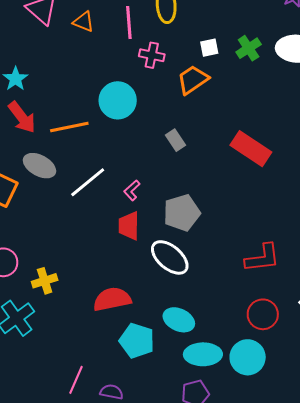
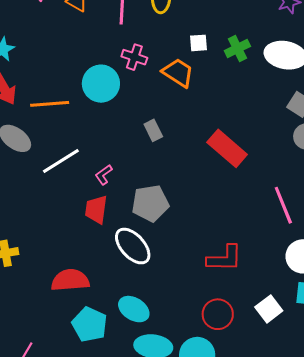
pink cross: (152, 55) -> (134, 57), moved
orange trapezoid: (193, 80) -> (178, 73), turned 60

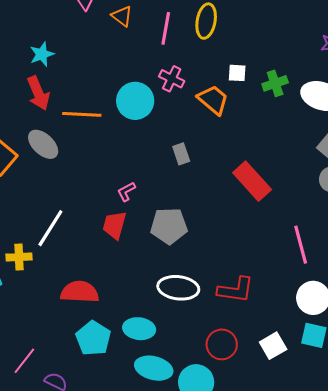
white line: (61, 161) -> (50, 228), moved, turned -33
white ellipse: (133, 246) -> (178, 288), moved, turned -48
cyan ellipse: (134, 309) -> (139, 329), turned -32

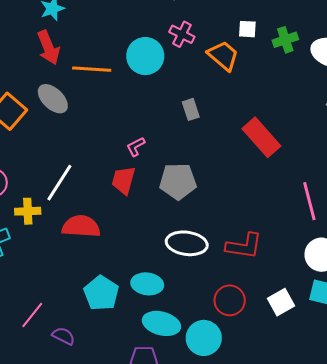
red semicircle: (80, 292) -> (81, 226), moved

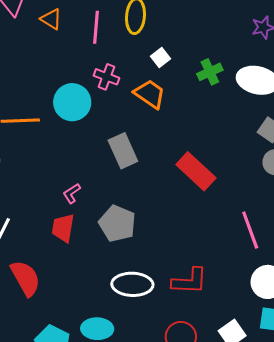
white square: (247, 29) -> (160, 57), moved, turned -36
gray rectangle: (191, 109) -> (123, 151), size x1.6
gray pentagon: (178, 181) -> (117, 224), turned 30
red semicircle: (81, 226) -> (26, 278), turned 63

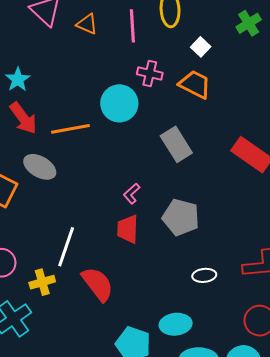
green cross: (210, 72) -> (249, 23), moved
white ellipse: (132, 284) -> (204, 275), size x0.6

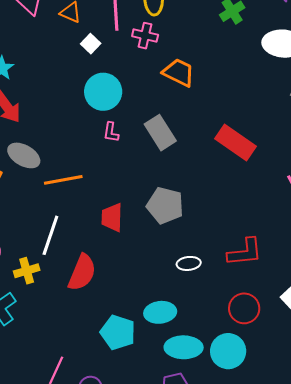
white square: (201, 47) -> (91, 44), moved
pink cross: (150, 74) -> (145, 36), moved
orange line: (70, 129) -> (63, 180), moved
pink L-shape: (132, 194) -> (111, 132), moved, turned -40
red semicircle: (98, 284) -> (82, 273), turned 60

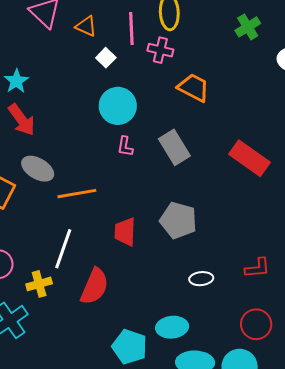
red L-shape: (245, 252) -> (258, 268), size x0.7

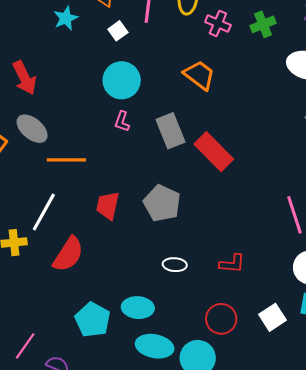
pink cross: (160, 50) -> (218, 23), moved
cyan star: (16, 81) -> (66, 18), moved
red rectangle: (250, 158) -> (214, 152), moved

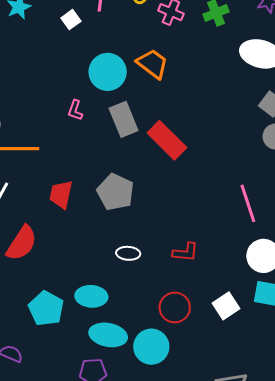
cyan circle: (122, 80) -> (108, 72), moved

